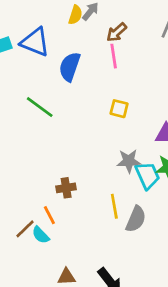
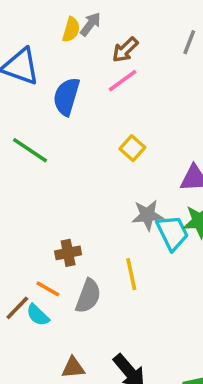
pink line: (114, 56) -> (123, 81), turned 65
yellow square: (119, 109) -> (132, 148), turned 30
orange line: (49, 215) -> (48, 289), turned -30
gray semicircle: (136, 219) -> (88, 296), moved

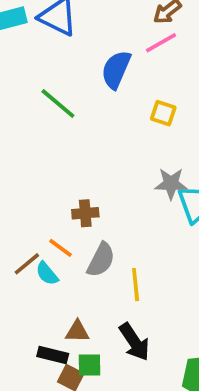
blue semicircle: (66, 97) -> (116, 70), moved
yellow square: (132, 148) -> (163, 113), turned -30
yellow line: (131, 274) -> (136, 285), moved

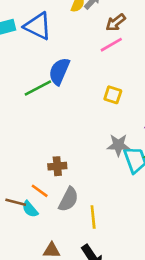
blue semicircle: (116, 70) -> (59, 71), moved
green line: (58, 104) -> (38, 88), turned -68
brown line: (27, 264) -> (16, 202), turned 54

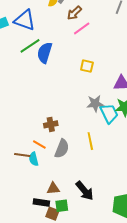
brown arrow: (116, 22) -> (74, 13), moved
green line: (38, 88) -> (30, 46), moved
cyan semicircle: (30, 209) -> (34, 159), turned 32
yellow line: (93, 217) -> (90, 141), moved

